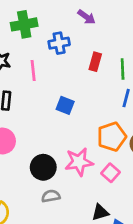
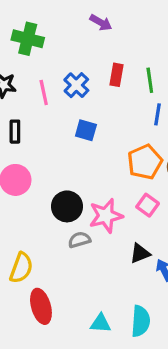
green cross: (24, 24) -> (28, 39), turned 30
blue cross: (59, 43) -> (76, 85), moved, turned -30
pink star: (79, 162) -> (106, 216), moved

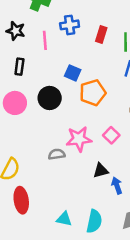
blue cross: (76, 85) -> (70, 25), moved, turned 30
orange pentagon: (145, 162) -> (93, 93), moved
black circle: (67, 206) -> (50, 98), moved

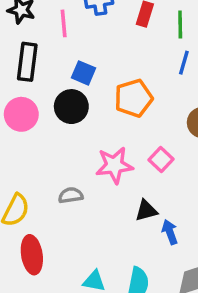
black rectangle: (19, 67) -> (27, 62), size x1.5
blue square: (73, 73) -> (84, 73), moved
gray semicircle: (57, 154) -> (71, 195), moved

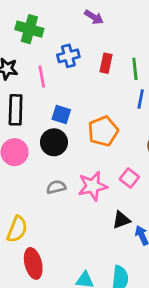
gray semicircle: (71, 195) -> (56, 187), moved

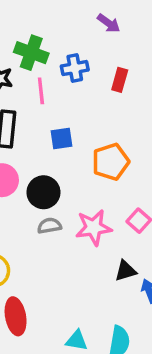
green cross: (29, 29) -> (31, 53), moved
blue square: (61, 115) -> (61, 138), turned -30
black circle: (54, 142) -> (43, 192), moved

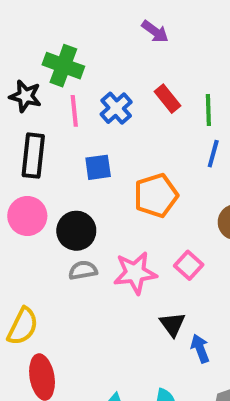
blue cross: (75, 68) -> (116, 108), moved, turned -32
red rectangle: (120, 80) -> (168, 99), turned -55
black triangle: (126, 271) -> (173, 324), turned -50

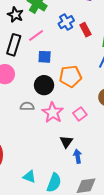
blue cross: (116, 108) -> (66, 22), moved
pink line: (74, 111) -> (36, 36), moved, turned 49
black circle: (76, 231) -> (44, 85), moved
pink star: (135, 273) -> (53, 113), turned 30

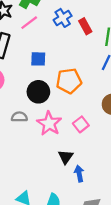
pink line: (36, 36) -> (29, 23), moved

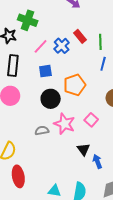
blue cross: (63, 18) -> (62, 46), moved
pink line: (29, 23) -> (41, 46), moved
gray semicircle: (19, 117) -> (42, 131), moved

